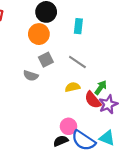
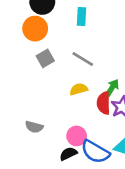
gray semicircle: (31, 76) -> (34, 127), moved
red semicircle: (93, 100) -> (104, 103), turned 42

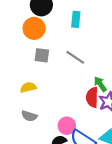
gray square: (45, 58) -> (42, 55), turned 35
green arrow: (112, 88) -> (100, 84), turned -70
yellow semicircle: (79, 89) -> (28, 87), moved

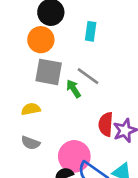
gray square: (42, 55) -> (49, 72), size x1.5
green arrow: (100, 84) -> (74, 89), moved
pink circle: (67, 126) -> (74, 156), size x1.5

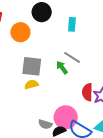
orange circle: (41, 40) -> (20, 32), moved
gray square: (49, 72) -> (32, 66), moved
gray semicircle: (31, 143) -> (45, 124), moved

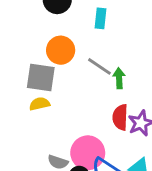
orange circle: (20, 32) -> (61, 50), moved
green arrow: (62, 67) -> (119, 78), moved, turned 32

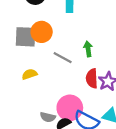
gray line: (99, 66) -> (63, 58), moved
gray square: (41, 78) -> (26, 37), moved

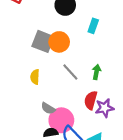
yellow semicircle: (30, 74) -> (35, 77), turned -88
gray semicircle: (48, 117) -> (48, 108), moved

